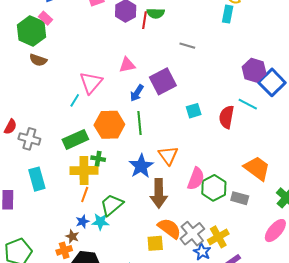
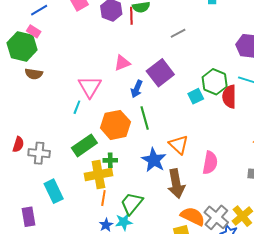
gray line: (187, 46) -> (178, 33), turned -35
green hexagon: (214, 188) -> (215, 82), moved

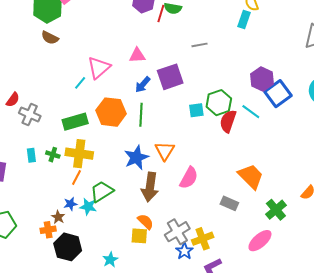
green cross: (110, 160) -> (53, 155), moved
cyan rectangle: (54, 191) -> (31, 155), size x0.6
orange semicircle: (193, 216) -> (146, 222), moved, size x0.7

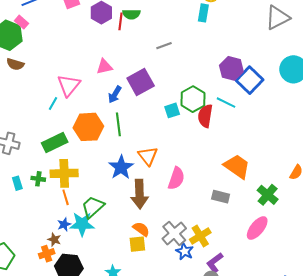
orange line: (77, 177) -> (66, 197), turned -35
cyan star: (88, 207) -> (82, 224), size x1.4

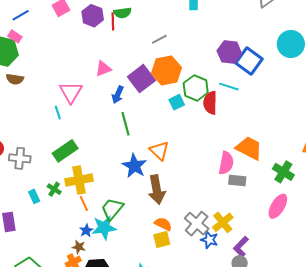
cyan line: (53, 104) -> (58, 113), turned -40
orange hexagon: (88, 127) -> (166, 70), moved
pink semicircle: (176, 178) -> (226, 163), moved
green cross: (38, 179) -> (54, 189), turned 32

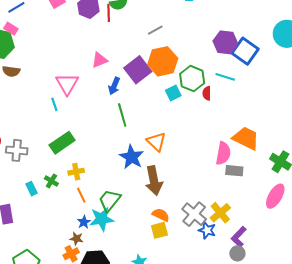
red semicircle: (210, 103) -> (207, 93), size x0.6
yellow cross: (79, 180) -> (76, 172), size x0.6

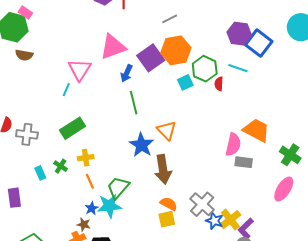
pink triangle: (100, 60) -> (113, 47), size x1.6
cyan line: (54, 104) -> (66, 90), turned 40
yellow cross: (220, 213) -> (230, 220), moved

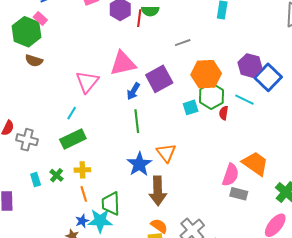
orange hexagon: (176, 50) -> (206, 74), moved
cyan line: (66, 90) -> (72, 113), moved
green trapezoid: (118, 188) -> (111, 204), turned -50

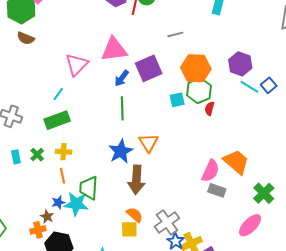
blue square: (268, 77) -> (269, 85), moved, size x0.6
cyan line: (244, 100) -> (249, 87), moved

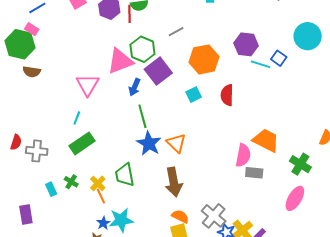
green hexagon: (199, 91) -> (142, 49), moved
red semicircle: (210, 109) -> (227, 95), size x1.5
blue star: (121, 151) -> (149, 144), moved
yellow cross: (63, 152) -> (98, 183), moved, turned -35
green trapezoid: (89, 188) -> (125, 175), moved

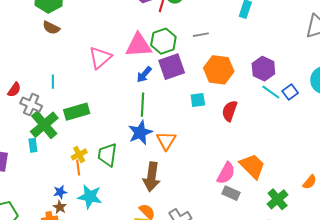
cyan line: (77, 118) -> (53, 82), moved, turned -40
green cross: (71, 182) -> (44, 125), moved, size x2.0
blue star: (103, 223) -> (60, 192), moved

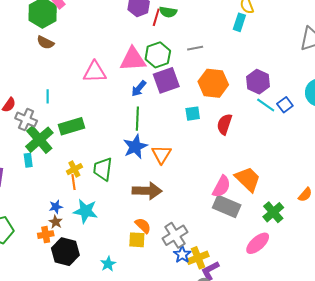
pink triangle: (100, 58) -> (95, 72), turned 40
brown arrow: (152, 177) -> (147, 191), turned -96
gray rectangle: (231, 193) -> (227, 206), size x1.5

